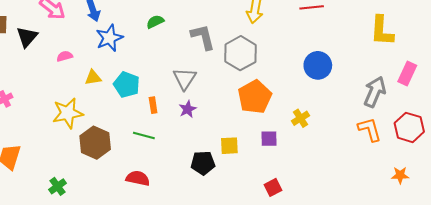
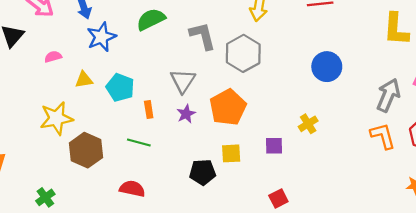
green semicircle: (155, 22) -> (151, 19), size x1.5
orange pentagon: (255, 97) -> (228, 107), moved

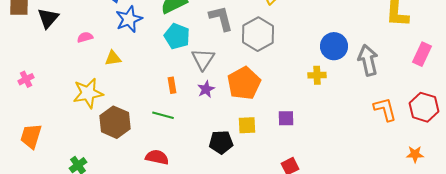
cyan pentagon: (120, 88) -> (177, 36), moved
gray arrow: (388, 95) -> (368, 60), moved, turned -36
yellow cross: (308, 124) -> (317, 75), moved, turned 30

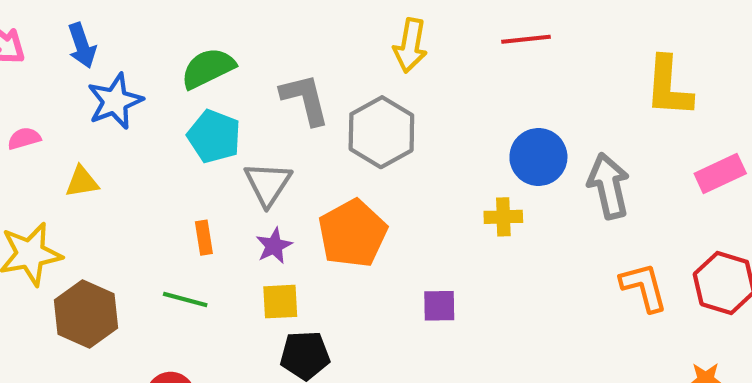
pink rectangle: (422, 54) -> (720, 174), turned 40
yellow square: (247, 125) -> (280, 302), moved

